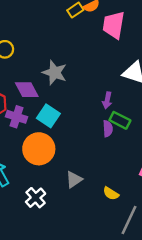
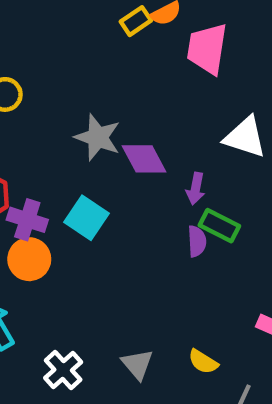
purple diamond: (27, 90) -> (144, 159), moved
orange circle: (39, 149) -> (29, 259), moved, size x0.7
gray triangle: (74, 180) -> (137, 364), moved, turned -36

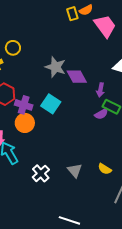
yellow rectangle: (136, 21) -> (72, 14), turned -72
pink trapezoid: (207, 49) -> (105, 26), turned 135
purple semicircle: (197, 241) -> (101, 114), turned 64

